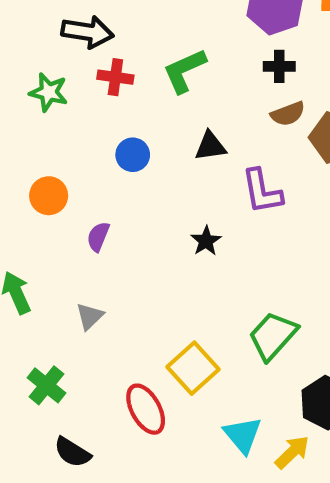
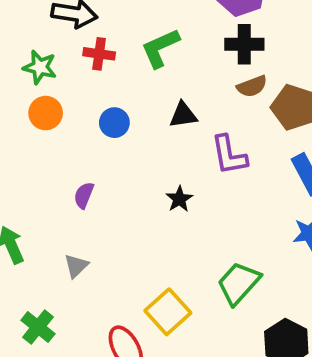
black cross: (279, 66) -> (244, 44), size x1.4
orange circle: (49, 196) -> (46, 113), moved

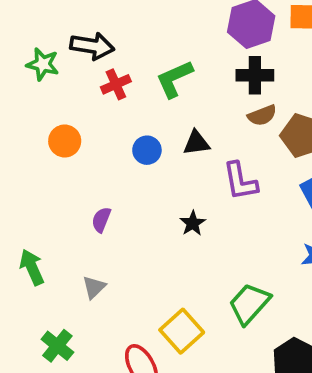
red cross: (99, 54) -> (116, 84), turned -32
green star: (40, 67) -> (43, 64), moved
blue circle: (114, 123) -> (147, 150), moved

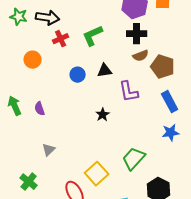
green star: (43, 64) -> (19, 17), moved
orange circle: (65, 141) -> (33, 60), moved
purple semicircle: (101, 220) -> (40, 109), moved, turned -40
green arrow: (32, 267) -> (15, 106), moved

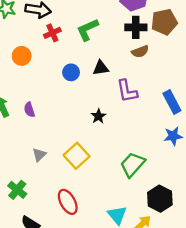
brown pentagon: (163, 67) -> (164, 22), moved, turned -30
yellow square: (97, 174) -> (77, 156), moved

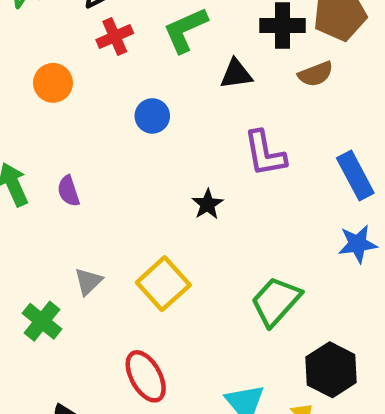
brown semicircle: (140, 52) -> (316, 74), moved
black triangle: (101, 68) -> (236, 74), moved
green cross: (17, 190) -> (42, 321), moved

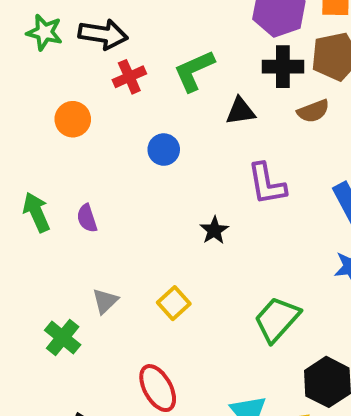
yellow square: (163, 284) -> (174, 303), size x0.7

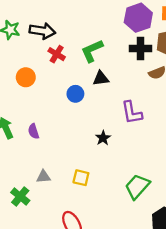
red cross: (129, 77) -> (57, 54), turned -35
black triangle: (241, 111) -> (101, 78), moved
gray triangle: (105, 301) -> (43, 177), turned 40
yellow square: (174, 303) -> (81, 178), turned -35

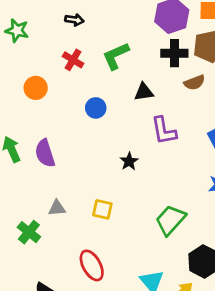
black arrow: (42, 31) -> (74, 20), moved, size x0.6
black triangle: (101, 78) -> (144, 92), moved
purple semicircle: (33, 131) -> (45, 153), size x1.5

